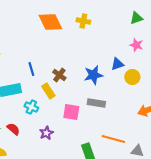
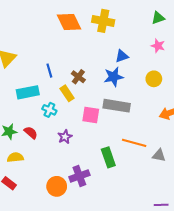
yellow cross: (83, 21) -> (103, 21), size x1.5
blue triangle: (117, 64) -> (122, 56), moved
gray rectangle: (96, 103) -> (117, 106), size x1.4

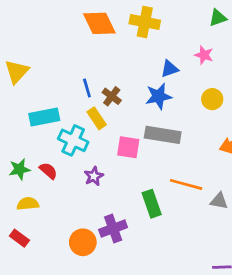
pink star: (158, 46) -> (204, 55), moved
blue line: (49, 71) -> (87, 88), moved
cyan cross: (49, 110) -> (73, 140), size x1.5

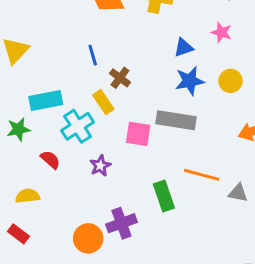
blue line: (87, 88) -> (93, 55), moved
blue star: (159, 96) -> (190, 81), moved
cyan cross: (73, 140) -> (78, 126), turned 32
green star: (19, 169) -> (18, 129), moved

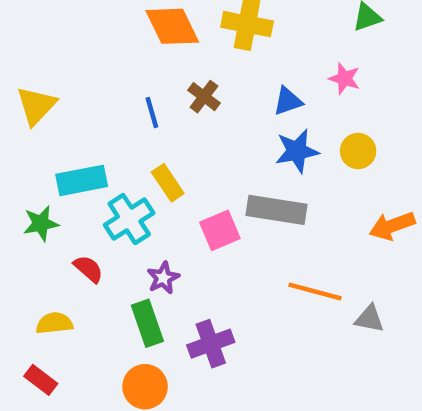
brown cross: (120, 78) -> (204, 97), moved
pink square: (138, 134) -> (220, 230), turned -32
green rectangle: (164, 196) -> (147, 323), moved
purple cross: (121, 223) -> (211, 344), moved

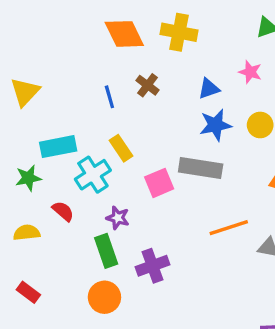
purple star: (163, 278) -> (118, 218), turned -30
orange line: (315, 292) -> (229, 228), turned -33
yellow semicircle: (54, 323) -> (27, 233), moved

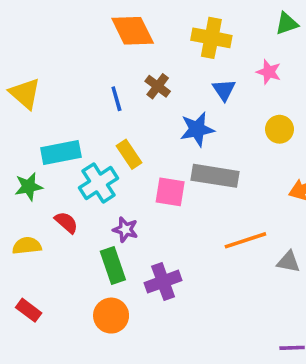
yellow cross: (179, 32) -> (211, 38), moved
blue triangle: (209, 89) -> (224, 90), turned -45
yellow triangle: (25, 92) -> (25, 93), turned -32
blue star: (215, 125) -> (197, 129), moved
pink square: (159, 183) -> (170, 192), turned 32

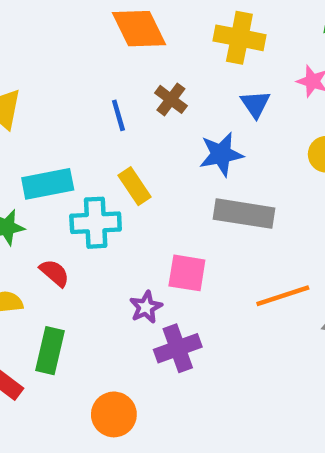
cyan cross: (99, 183) -> (96, 223), turned 30
pink square: (170, 192) -> (187, 273), moved
purple star: (125, 230) -> (146, 307), moved, turned 30
green rectangle: (113, 265) -> (50, 351), moved, turned 32
orange circle: (111, 316) -> (114, 414), moved

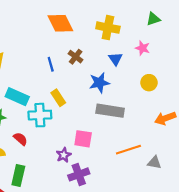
cyan rectangle: (48, 184) -> (17, 97), turned 35

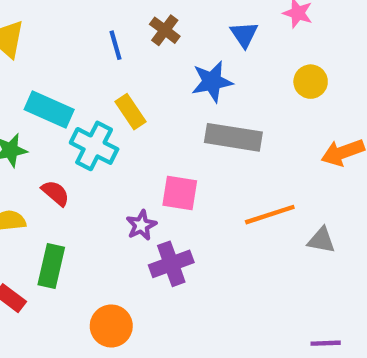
cyan cross: (40, 115) -> (94, 146), turned 30

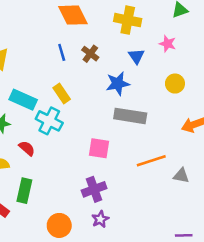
blue line: (116, 45) -> (62, 52), moved
yellow rectangle: (131, 112) -> (62, 93), moved
purple star: (141, 225) -> (100, 219), moved

